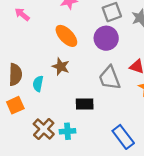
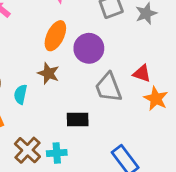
orange ellipse: (66, 36) -> (55, 36), turned 70
purple circle: (106, 38) -> (89, 48), moved

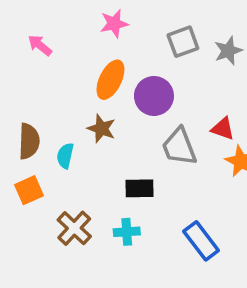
cyan cross: (57, 153) -> (127, 232), moved

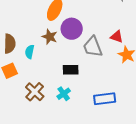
purple circle: (154, 96) -> (72, 29), moved
cyan cross: (127, 232) -> (64, 94), turned -32
blue rectangle: (201, 241) -> (105, 99), turned -60

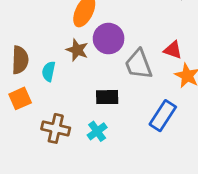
brown cross: (35, 92) -> (56, 128), turned -30
blue rectangle: (105, 99) -> (163, 116), moved, turned -50

